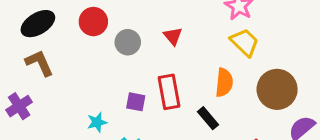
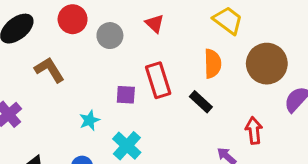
brown L-shape: (39, 63) -> (49, 70), moved

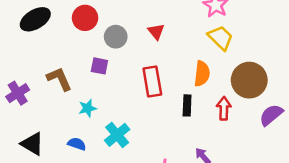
brown L-shape: (49, 70) -> (59, 79), moved
purple square: (126, 95) -> (99, 66), moved
black rectangle: (201, 102) -> (187, 105), turned 42
red arrow: (254, 130) -> (224, 108), moved

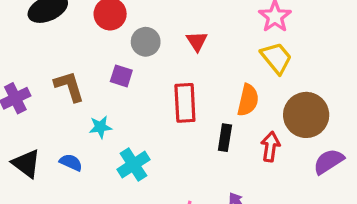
blue semicircle: (77, 144) -> (71, 162), moved

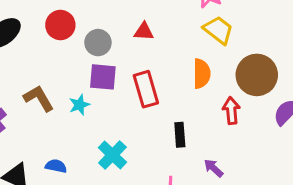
red triangle: (197, 41) -> (144, 31), turned -40
purple square: (121, 76) -> (103, 77), moved, size x1.4
cyan star: (100, 127) -> (79, 105), moved
black rectangle: (225, 138) -> (180, 135), moved

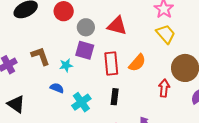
red triangle: (144, 31) -> (117, 26), size x1.5
orange semicircle: (202, 74) -> (137, 63), moved, turned 30
black rectangle: (180, 135) -> (115, 97), moved
blue semicircle: (56, 166) -> (57, 88), moved

